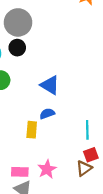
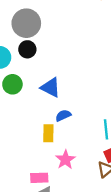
blue triangle: (50, 85) -> (50, 87), moved
pink star: (47, 169) -> (65, 160), moved

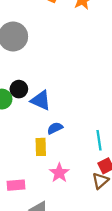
black circle: (27, 49) -> (19, 89), moved
pink rectangle: (39, 178) -> (16, 185), moved

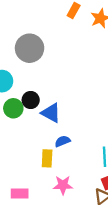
pink star: (59, 173) -> (63, 185), turned 30

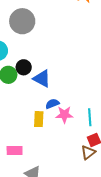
pink star: (63, 185) -> (64, 115), moved

